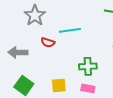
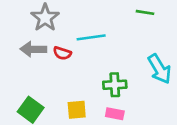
gray arrow: (18, 52) -> (33, 49), moved

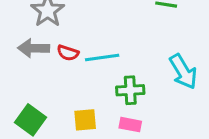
cyan line: (91, 37) -> (102, 58), moved

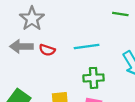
cyan line: (102, 58) -> (87, 47), moved

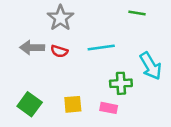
gray star: (32, 19) -> (60, 18), moved
green cross: (94, 78) -> (121, 83), moved

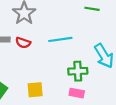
pink rectangle: (109, 108) -> (77, 93), moved

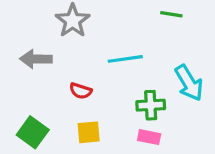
red semicircle: (23, 43) -> (81, 91), moved

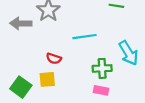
gray arrow: (36, 59) -> (21, 23), moved
yellow square: (89, 132) -> (47, 79), moved

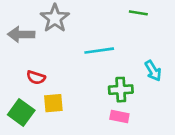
cyan arrow: (128, 53) -> (153, 71), size x0.7
red semicircle: (54, 59) -> (36, 77), moved

